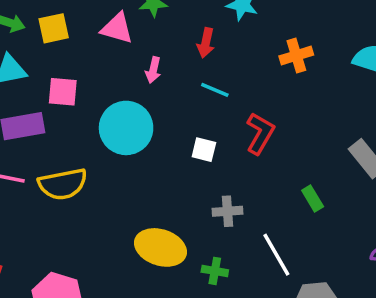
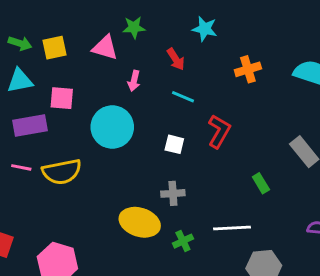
red arrow: (206, 43) -> (176, 59), turned -45
gray cross: (227, 211) -> (173, 193), moved
white line: (276, 255) -> (232, 228), turned -63
green cross: (215, 271) -> (183, 241), turned -36

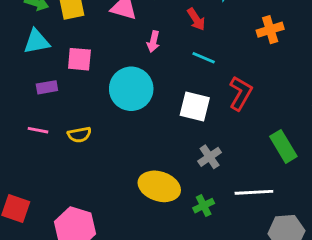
purple rectangle: (30, 126) -> (47, 87), size x0.6
white square: (174, 144) -> (195, 107), size x1.5
yellow semicircle: (62, 172) -> (79, 135), size x0.6
green rectangle: (261, 183) -> (283, 146), size x1.5
gray cross: (173, 193) -> (210, 157), moved, turned -30

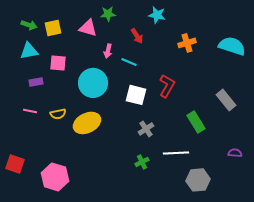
cyan line: (204, 58) -> (129, 62), moved
yellow ellipse: (159, 186) -> (87, 123), moved, turned -44

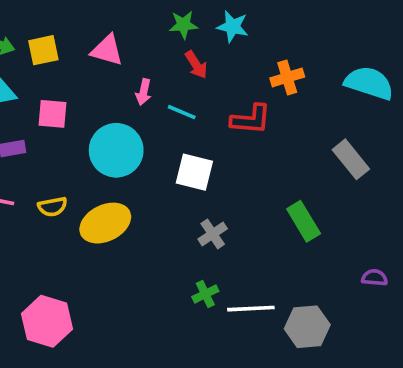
green star: (108, 14) -> (183, 25), moved
red L-shape: (167, 86) -> (251, 119), moved, turned 65
gray rectangle: (226, 100) -> (351, 159), moved
white line: (176, 153) -> (251, 309), moved

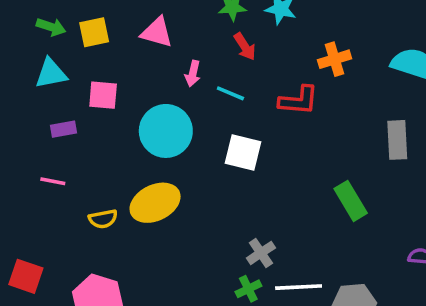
gray rectangle: (351, 159) -> (397, 140), turned 36
yellow semicircle: (52, 207) -> (103, 219), moved
gray cross: (213, 234) -> (261, 253), moved
green cross: (205, 294) -> (248, 289), moved

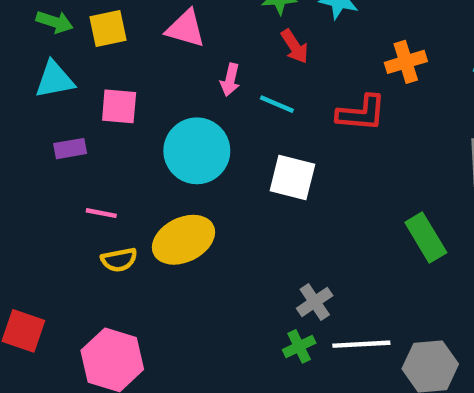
pink line: (53, 181) -> (101, 213), moved

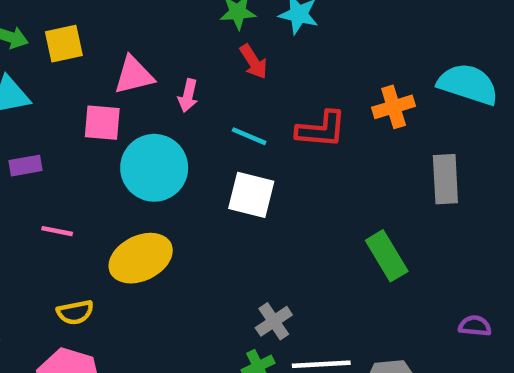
pink triangle: (186, 29) -> (134, 75), moved, turned -30
orange cross: (406, 62) -> (394, 107), moved
cyan line: (277, 104) -> (249, 136), moved
pink square: (119, 106) -> (102, 123), moved
yellow semicircle: (119, 260) -> (75, 312), moved

